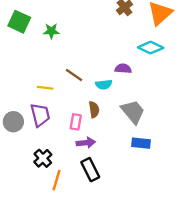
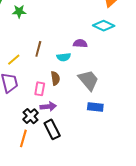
brown line: (74, 75) -> (38, 49), turned 70
yellow line: (45, 88) -> (14, 60), turned -48
black cross: (43, 158) -> (31, 116), moved

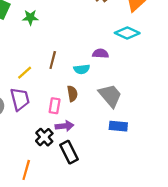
orange line: (23, 138) -> (26, 170), moved

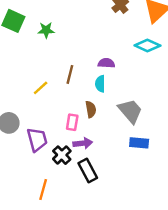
purple semicircle: (101, 54) -> (106, 63), moved
cyan semicircle: (82, 69) -> (100, 84), turned 98
purple trapezoid: (20, 99) -> (37, 139), moved

